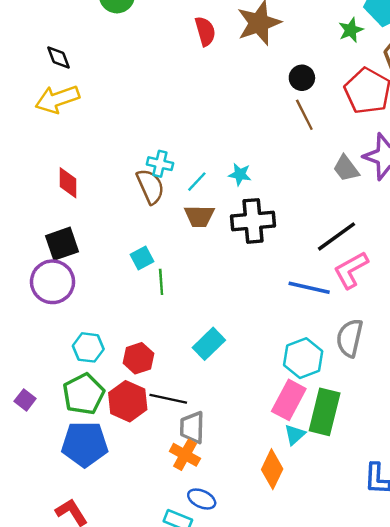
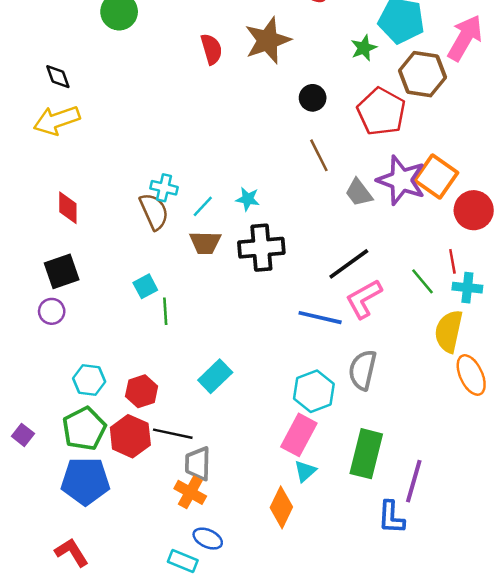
brown line: (304, 115) -> (319, 155), moved
purple circle: (53, 282) -> (52, 311), size x0.6
green rectangle: (325, 412) -> (366, 454), moved

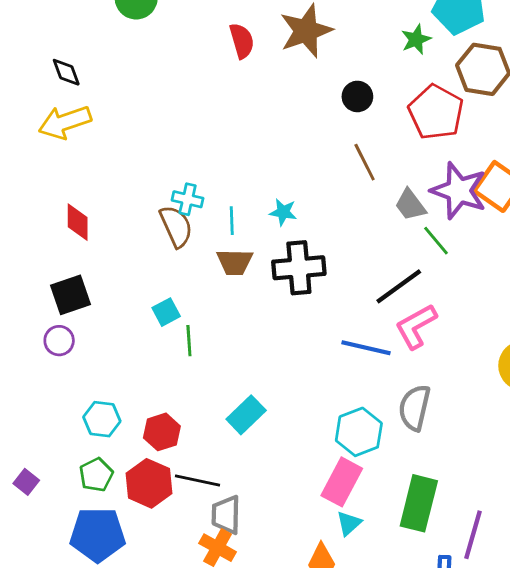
cyan line: (203, 206) -> (232, 221), turned -45
green line: (422, 281) -> (436, 241), moved
green pentagon: (84, 429) -> (96, 475), size x0.7

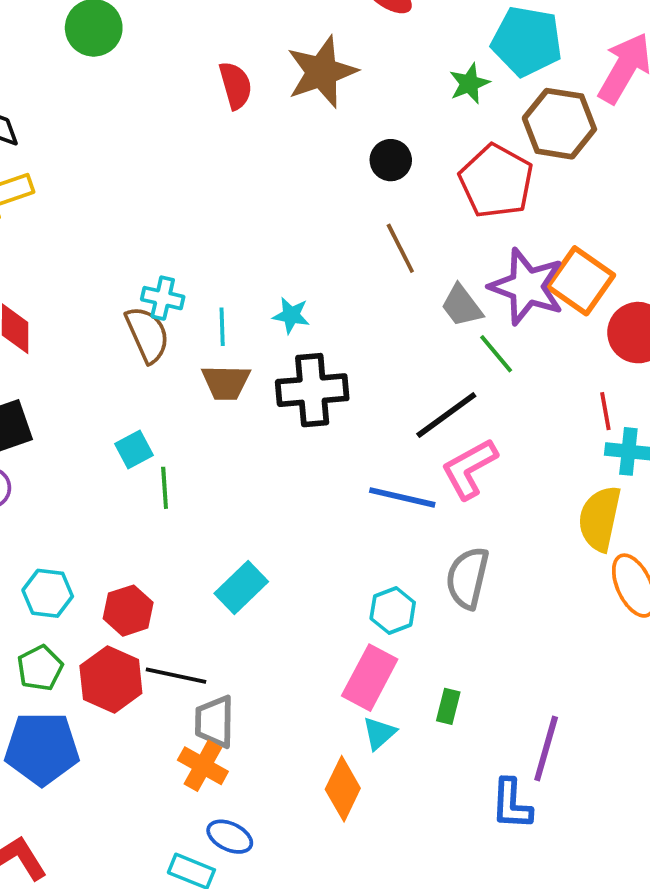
cyan hexagon: (359, 432) -> (393, 611), size x0.7
green rectangle: (419, 503) -> (448, 706), moved, size x0.5

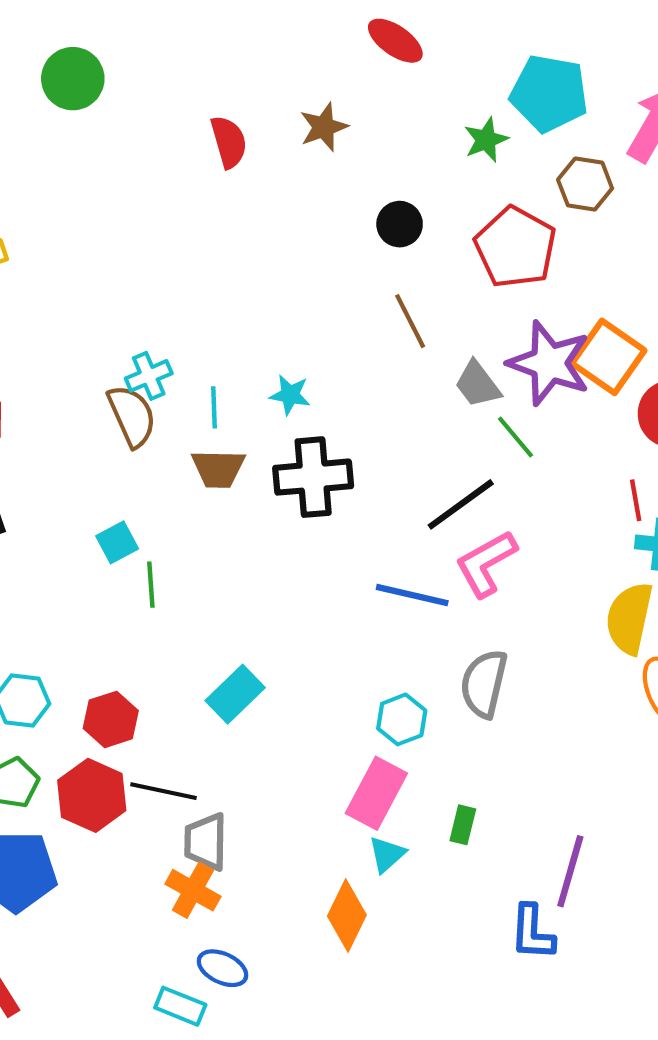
brown star: (322, 72) -> (324, 127), size x0.6
brown hexagon: (559, 124) -> (585, 184), size x0.7
cyan cross: (163, 298) -> (149, 376), turned -36

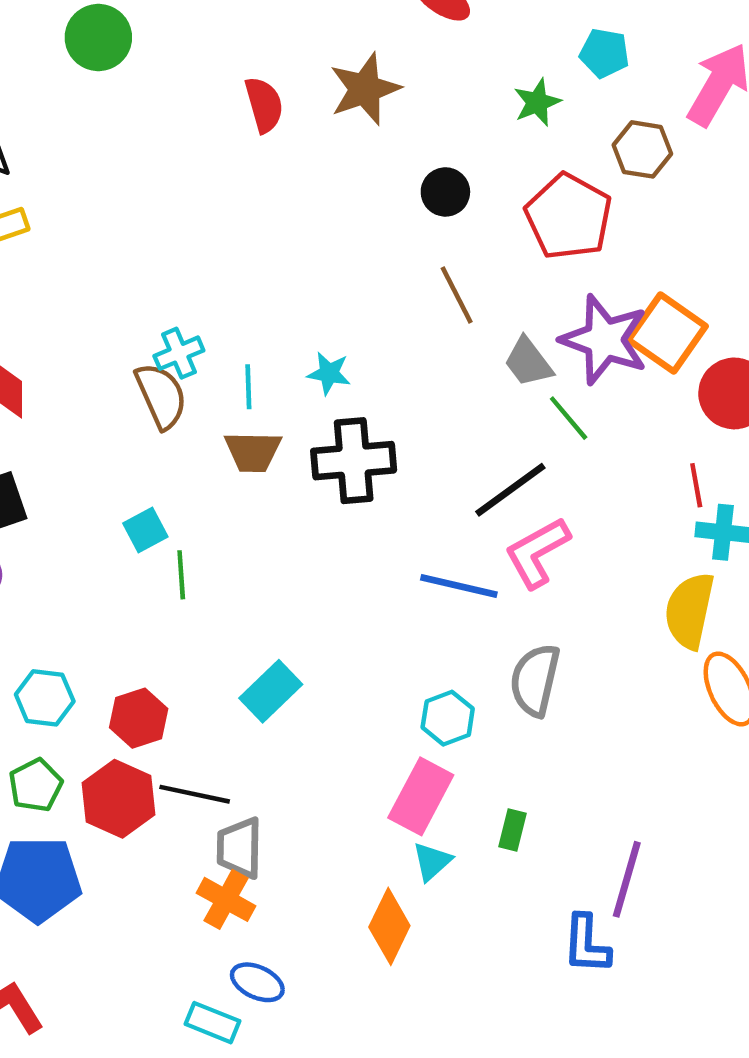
cyan pentagon: (549, 93) -> (604, 53), size x0.6
brown star: (324, 127) -> (365, 89), size x1.4

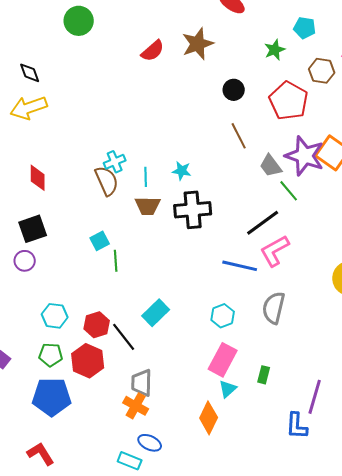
red semicircle: (264, 105) -> (153, 51), turned 65
cyan hexagon: (448, 718) -> (223, 316), moved
green pentagon: (36, 785) -> (51, 355), turned 30
black line: (195, 794) -> (124, 337), moved, turned 40

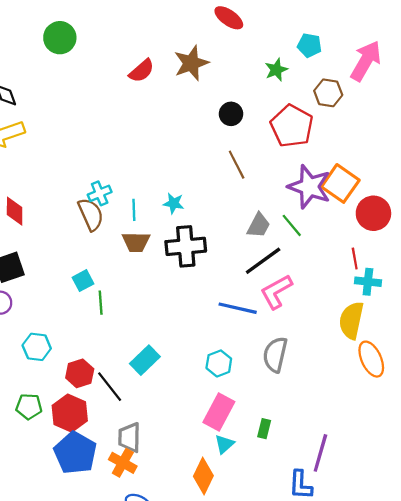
gray trapezoid: (271, 166) -> (259, 225), moved, turned -115
cyan hexagon: (55, 316) -> (37, 347), moved
blue pentagon: (52, 397) -> (75, 453), moved, turned 30

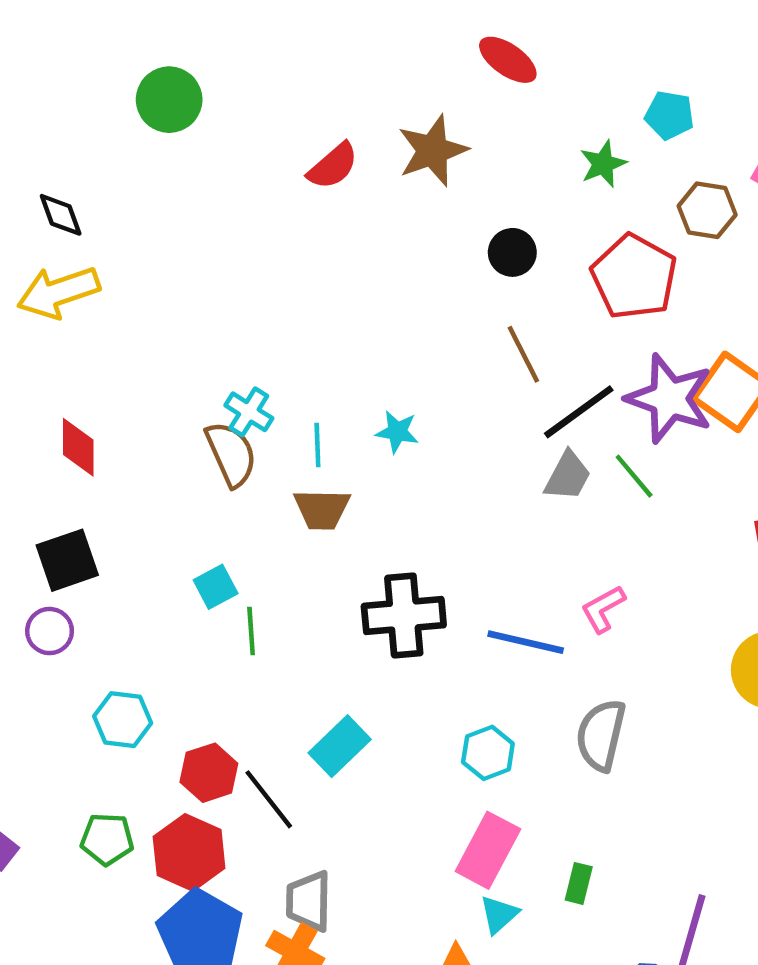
cyan cross: (100, 193) -> (249, 412), turned -35
black cross: (186, 246) -> (404, 616), moved
black line: (263, 261) -> (579, 412), moved
pink L-shape: (276, 292) -> (603, 609), size x0.7

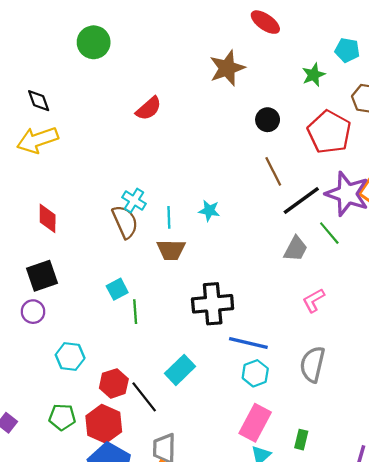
red semicircle: (333, 166) -> (149, 108), moved
gray trapezoid: (568, 476) -> (296, 249), moved
blue line: (526, 642) -> (248, 343), moved

